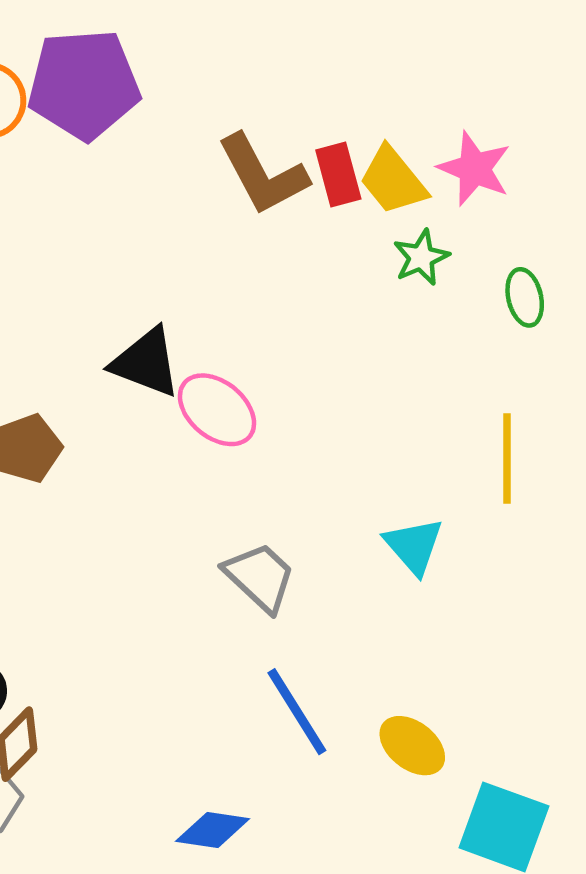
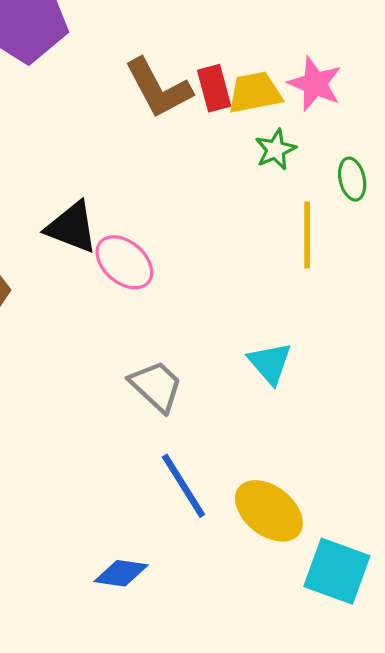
yellow trapezoid: (393, 180) -> (255, 93), turned 118
yellow line: (507, 459) -> (307, 235), moved
yellow ellipse: (412, 746) -> (269, 511), size x1.4

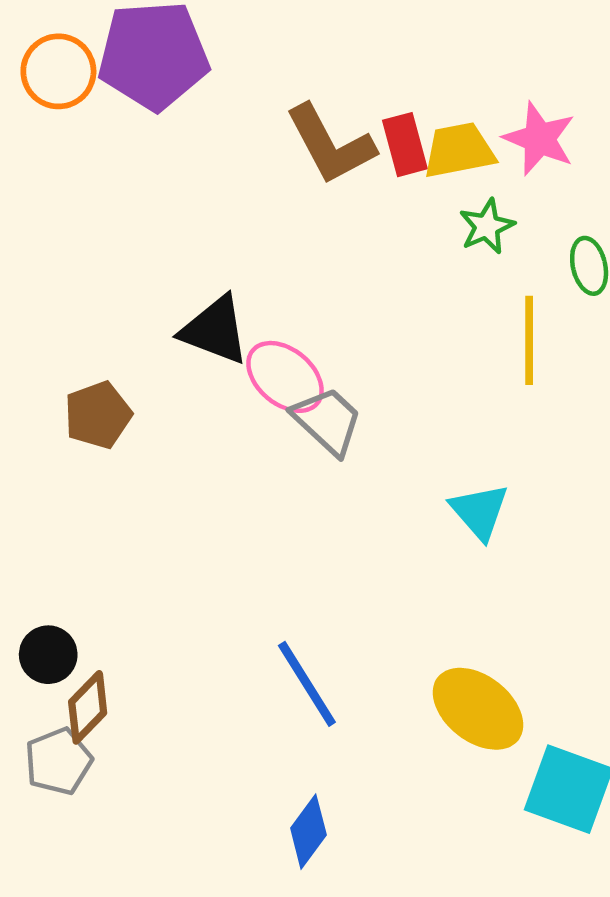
gray trapezoid: (156, 386) -> (327, 421), moved
blue line: (183, 486) -> (307, 684), moved
blue diamond: (121, 573) -> (308, 832), moved, turned -62

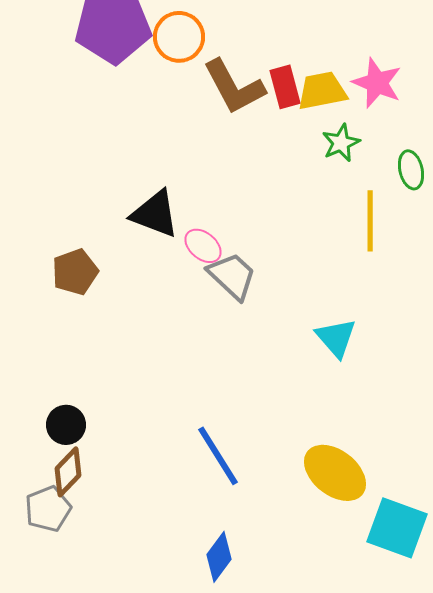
orange circle: (58, 71) -> (179, 37), moved
pink ellipse: (285, 377) -> (203, 246), size x0.7
black circle: (48, 655) -> (66, 425), moved

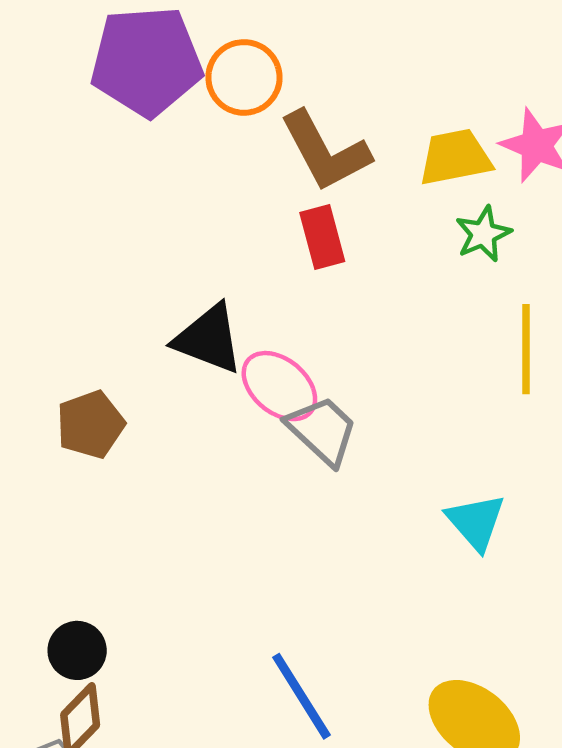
red rectangle: (285, 87) -> (322, 237), moved
pink ellipse: (203, 246) -> (279, 386), size x1.4

